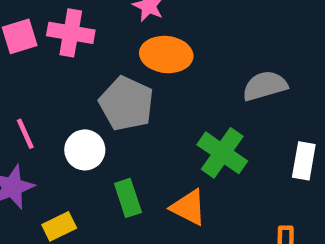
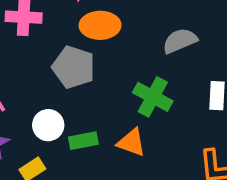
white circle: (85, 150) -> (48, 125), moved
green rectangle: (128, 198) -> (83, 141), turned -76

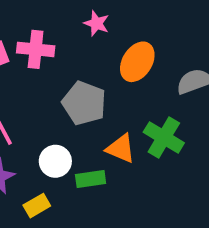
orange ellipse: (100, 25) -> (137, 62), moved, turned -60
orange triangle: (131, 142) -> (121, 148), moved

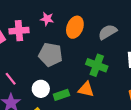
pink star: (97, 23) -> (47, 19), moved
orange triangle: (121, 148) -> (86, 89), moved

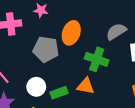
orange ellipse: (75, 27) -> (71, 33), moved
gray semicircle: (108, 32) -> (116, 32), moved

